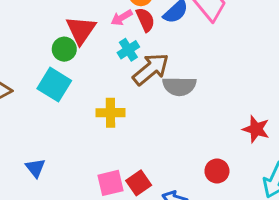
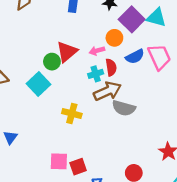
red semicircle: (145, 20) -> (111, 67), moved

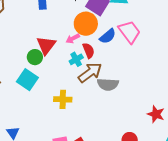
orange circle: (114, 38) -> (86, 24), size x1.5

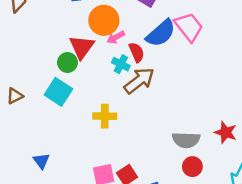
orange circle: (86, 24) -> (104, 20), moved
blue semicircle: (108, 36) -> (161, 33), size x1.4
cyan cross: (76, 59) -> (121, 64), turned -32
gray semicircle: (108, 84) -> (186, 140), moved

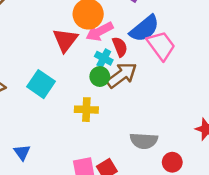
pink trapezoid: (189, 27) -> (161, 46), moved
pink arrow: (116, 37) -> (100, 31), size x1.5
green circle: (67, 62) -> (100, 76), moved
gray semicircle: (186, 140) -> (144, 141), moved

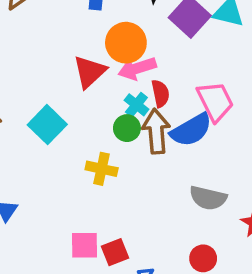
blue semicircle: (144, 29) -> (191, 130), moved
brown arrow: (122, 75) -> (156, 131), turned -68
gray semicircle: (144, 141) -> (208, 198), moved

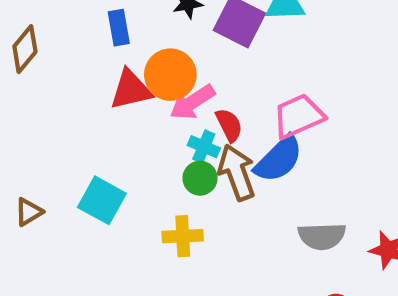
red triangle: (90, 72) -> (131, 90), moved, turned 45
pink trapezoid: (215, 101) -> (298, 116), turned -72

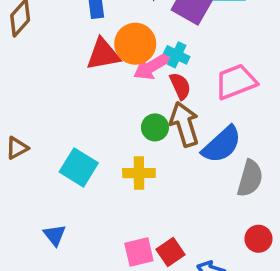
cyan cross: (204, 147) -> (177, 55), moved
blue semicircle: (279, 159) -> (222, 145), moved
cyan square: (102, 200) -> (79, 167), moved
gray semicircle: (322, 236) -> (250, 178), turned -75

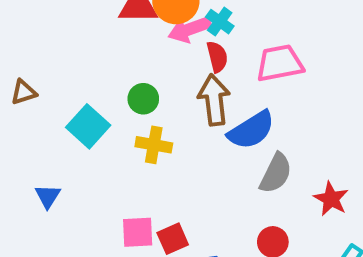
green circle: (155, 127) -> (143, 99), moved

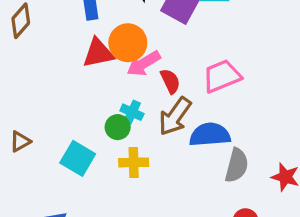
cyan cross: (220, 22) -> (132, 112), moved
brown arrow: (214, 100) -> (175, 116), turned -126
blue semicircle: (251, 130) -> (210, 135), turned -141

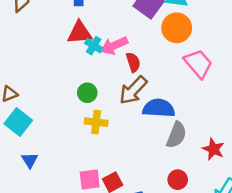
orange circle: (128, 43) -> (177, 28), moved
pink trapezoid: (222, 76) -> (198, 64), moved, turned 64
cyan cross: (132, 112) -> (94, 46), moved
cyan square: (78, 158) -> (18, 122), moved

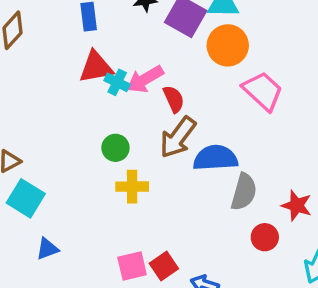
blue triangle: (30, 160) -> (47, 249), turned 48
red circle: (178, 180) -> (265, 237), moved

